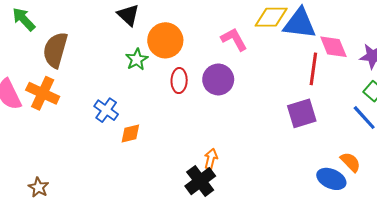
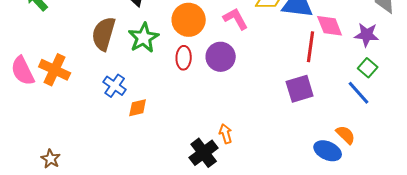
orange circle: (165, 40) -> (189, 20), moved
brown semicircle: (55, 50) -> (104, 34), moved
green star: (137, 59) -> (144, 38), size x1.4
orange arrow: (211, 159) -> (226, 134), moved, turned -30

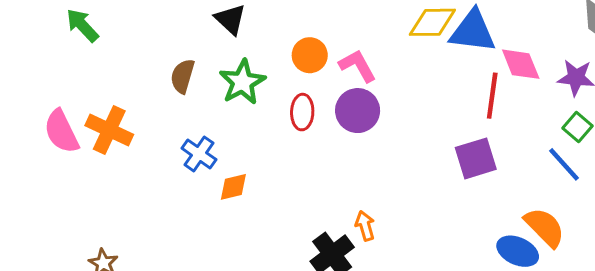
pink L-shape: (236, 19) -> (358, 66), moved
orange circle: (189, 20) -> (310, 55), size x0.7
brown semicircle: (104, 34) -> (183, 76), size x0.7
orange semicircle: (346, 135) -> (545, 227), size x1.4

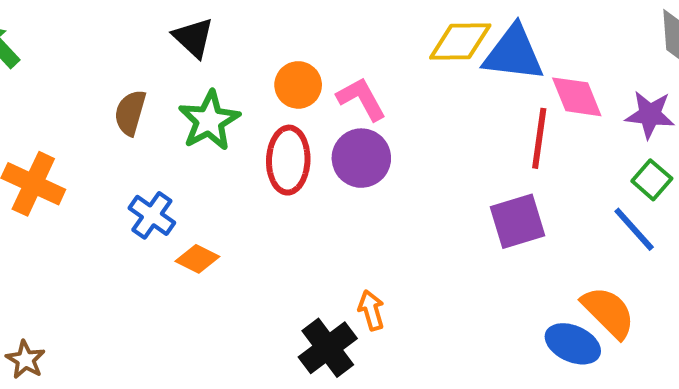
red ellipse: (302, 112) -> (288, 160), size x1.4
orange diamond: (233, 187) -> (197, 259), turned 40

